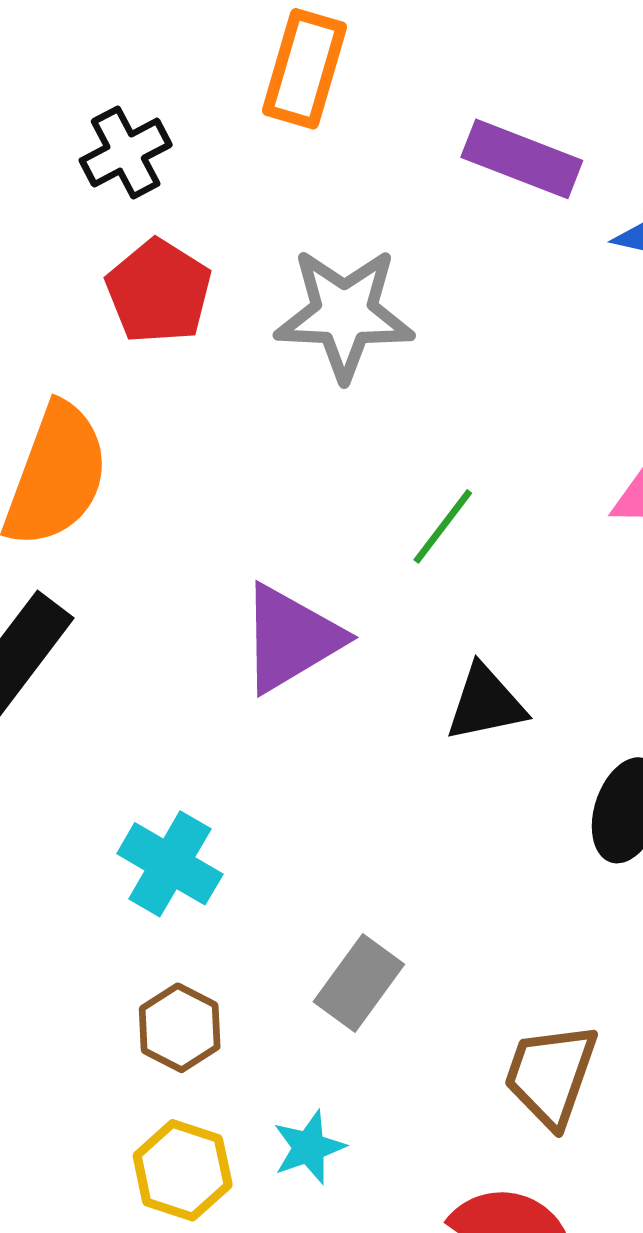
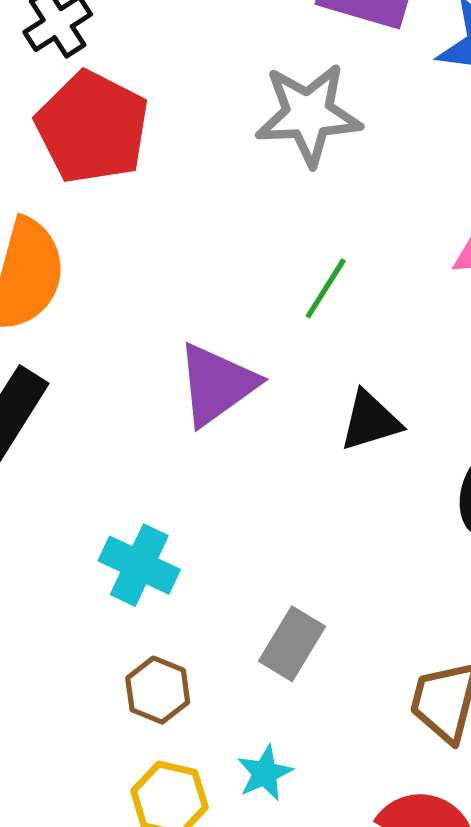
red pentagon: (159, 291) -> (92, 127), size x1.4
gray star: (344, 314) -> (308, 114), moved

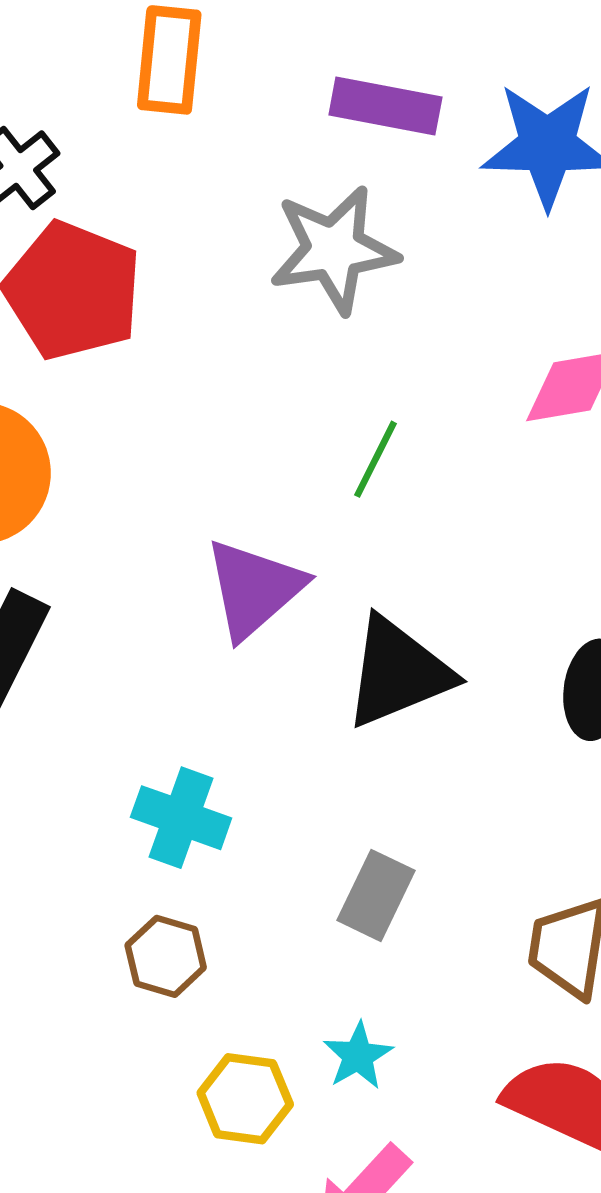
black triangle: (370, 421) -> (398, 672), moved, size x1.5
brown hexagon: (158, 690) -> (166, 956), moved

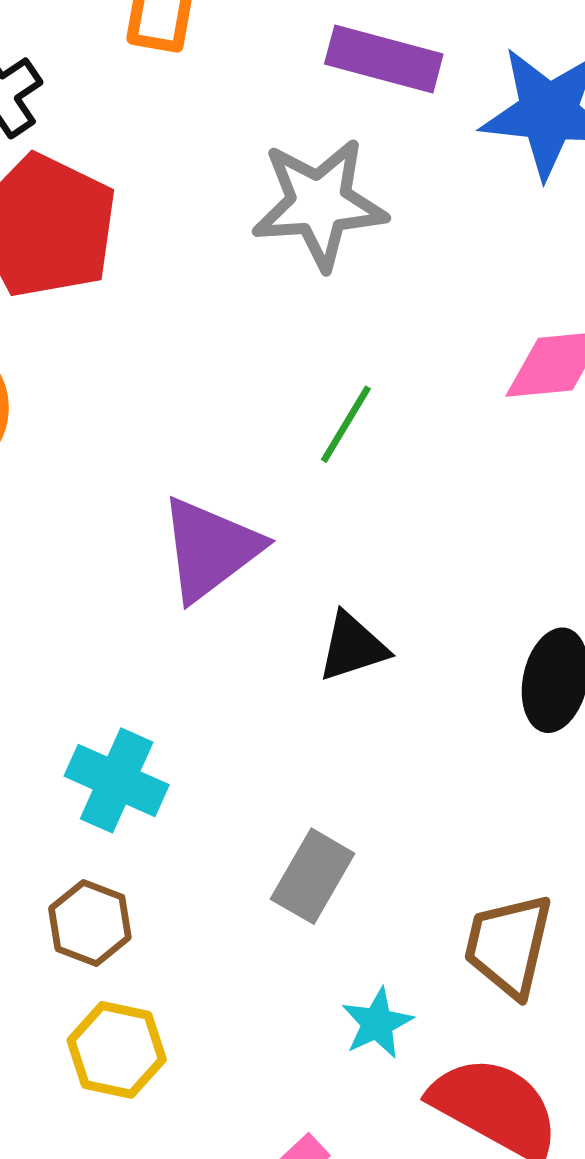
black triangle: (398, 672) -> (353, 647), size x0.6
cyan star: (358, 1056) -> (377, 1023), moved
yellow hexagon: (245, 1099) -> (117, 1050), moved

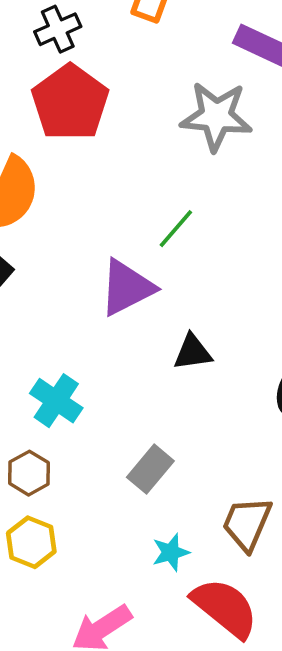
green line: (346, 424) -> (176, 229), moved

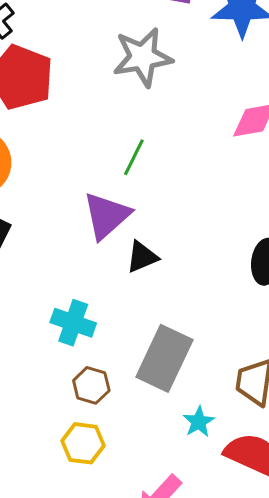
black triangle: (193, 352) -> (142, 257), moved
gray rectangle: (150, 469) -> (164, 358), size x1.6
brown hexagon: (29, 473) -> (91, 385), moved

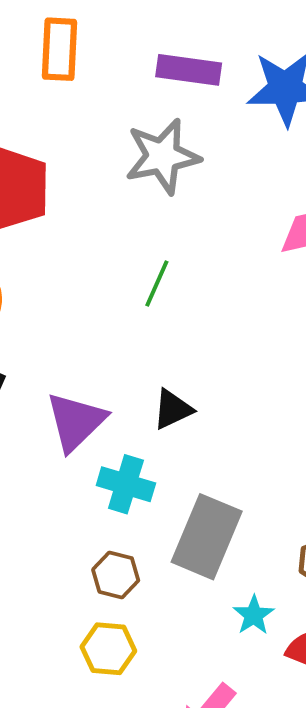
purple triangle: (107, 216) -> (76, 422), moved
cyan cross: (73, 323) -> (126, 484), moved

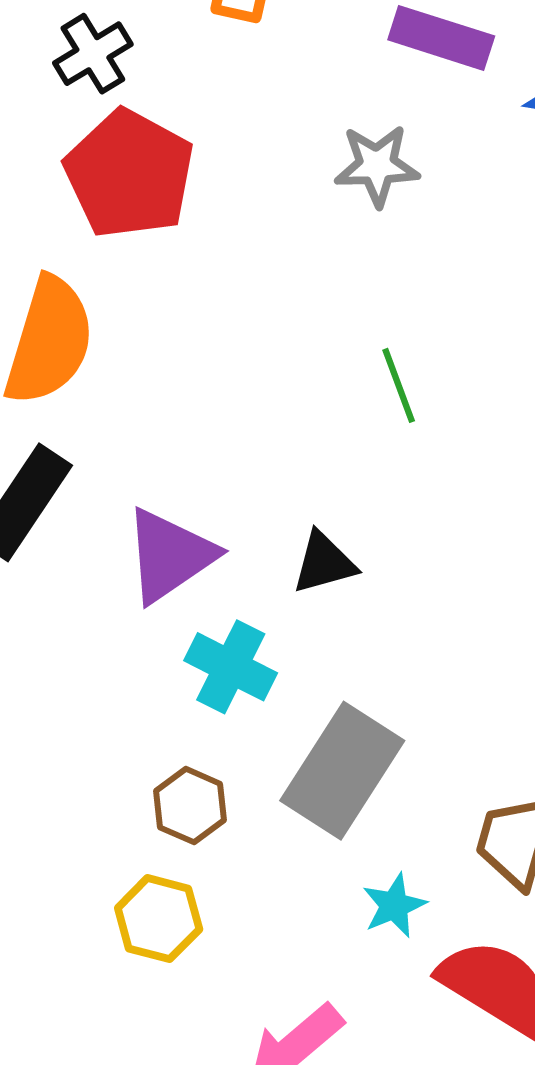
gray star: (162, 156) -> (377, 166), size x0.7
green line: (157, 284) -> (399, 385), moved, turned -54

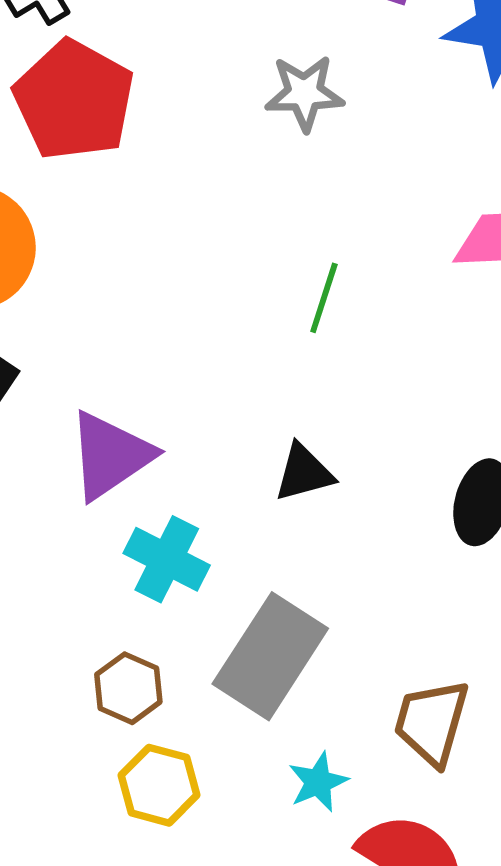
green line: (399, 385) -> (324, 298), turned 38
black triangle: (324, 563) -> (304, 473), moved
yellow hexagon: (159, 919) -> (159, 785), moved

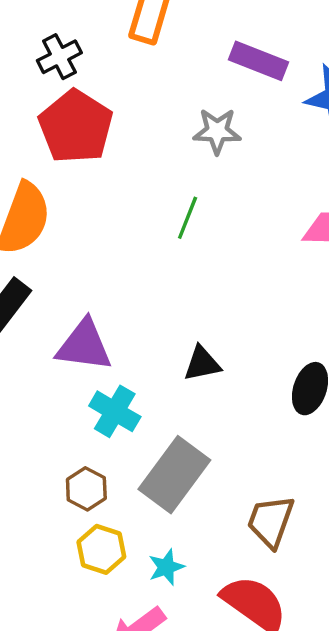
green line: (324, 298) -> (188, 218), moved
purple triangle: (110, 455) -> (84, 346), turned 38
cyan star: (318, 782) -> (166, 567), moved

